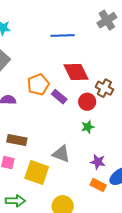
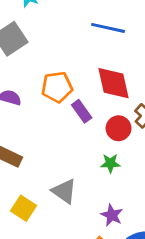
yellow square: (37, 173) -> (24, 208), size x0.7

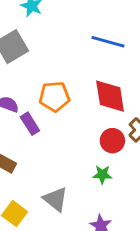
purple rectangle: (82, 111) -> (30, 124), moved

